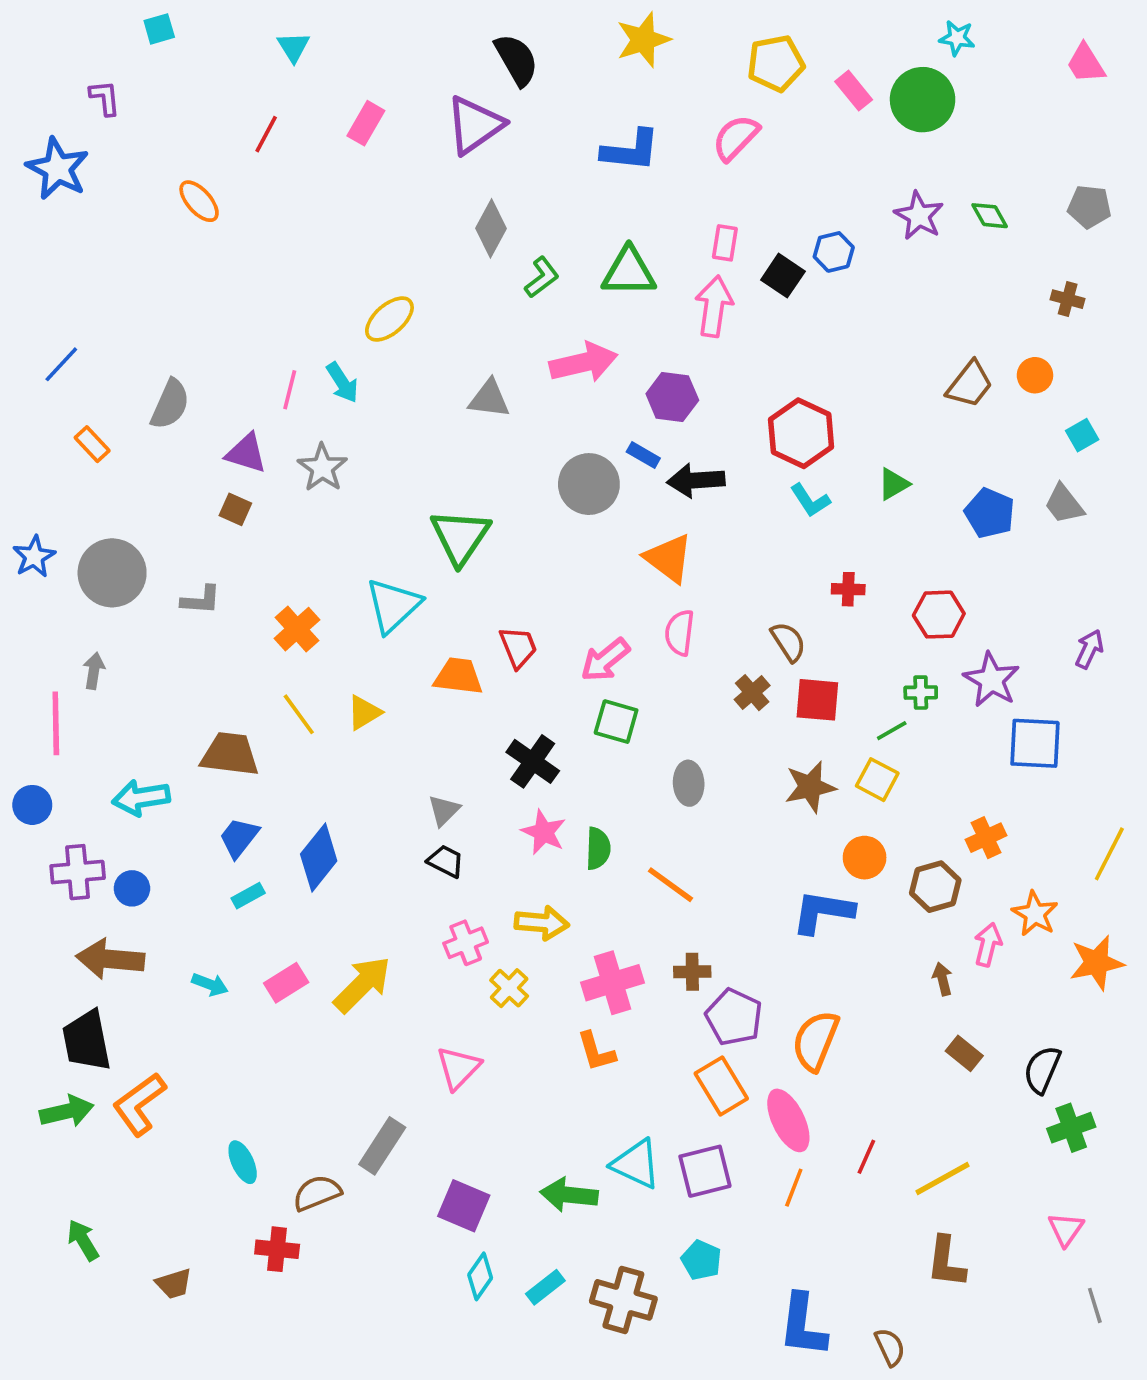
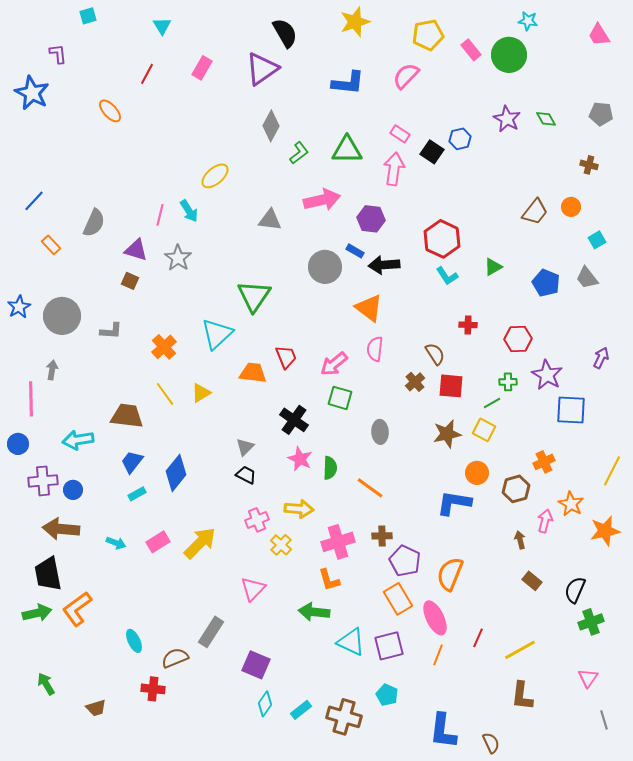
pink rectangle: (725, 243) -> (400, 134), turned -66
green arrow: (569, 1195) -> (314, 612), moved

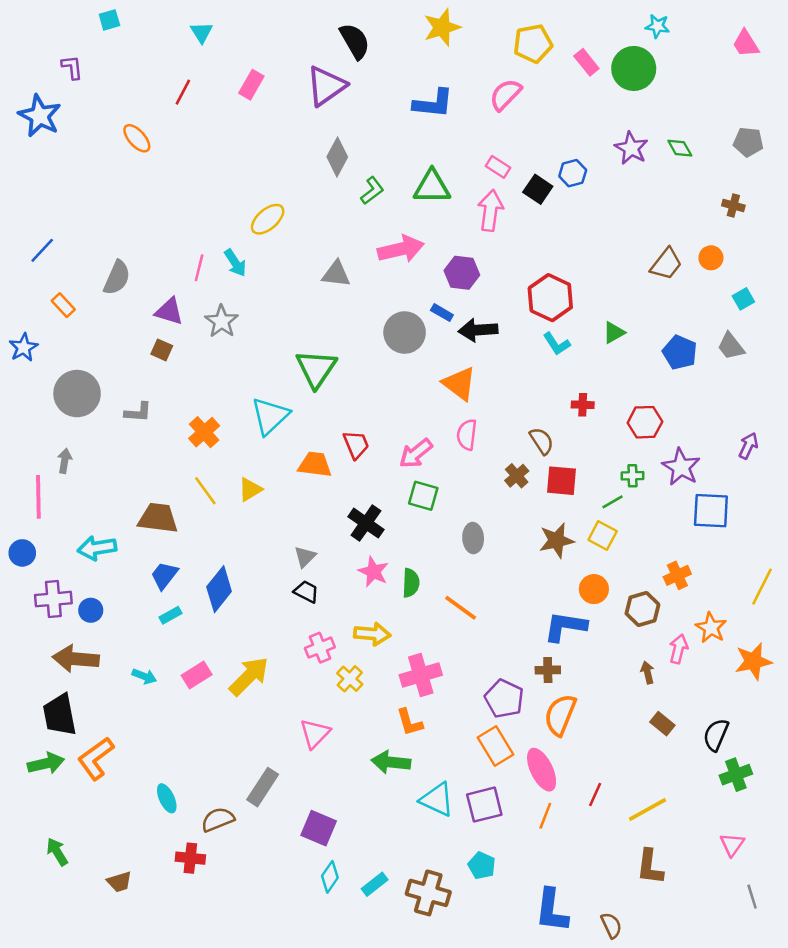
blue star: (19, 307) -> (23, 347), moved
brown cross: (382, 536) -> (548, 670), moved

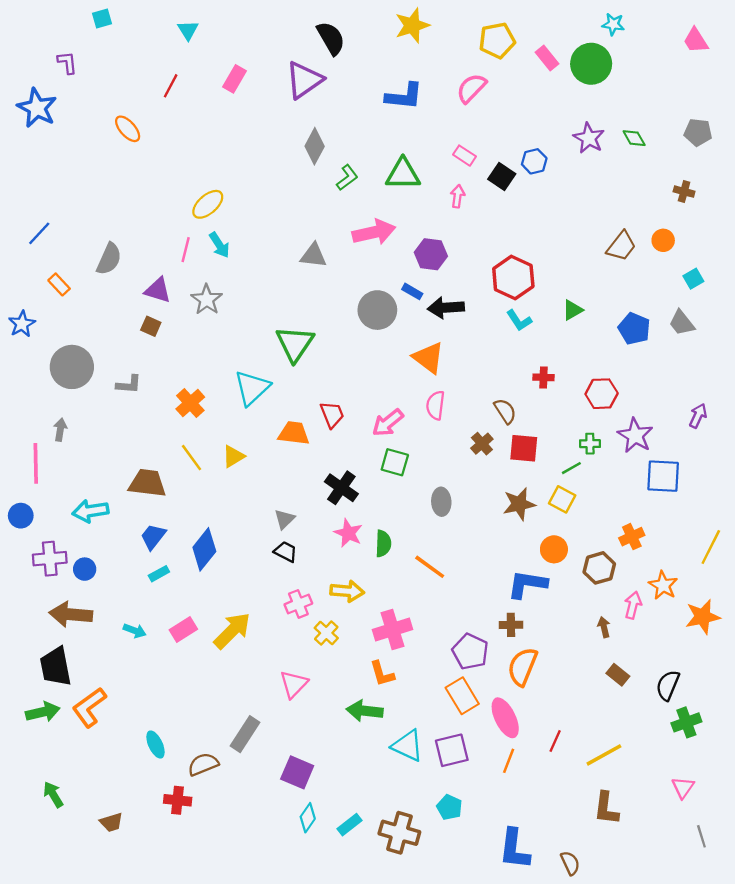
pink arrow: (491, 210) -> (458, 196), size x0.6
yellow ellipse: (268, 219) -> (208, 204), moved

